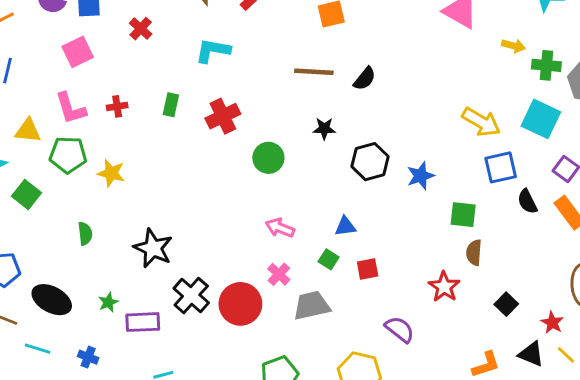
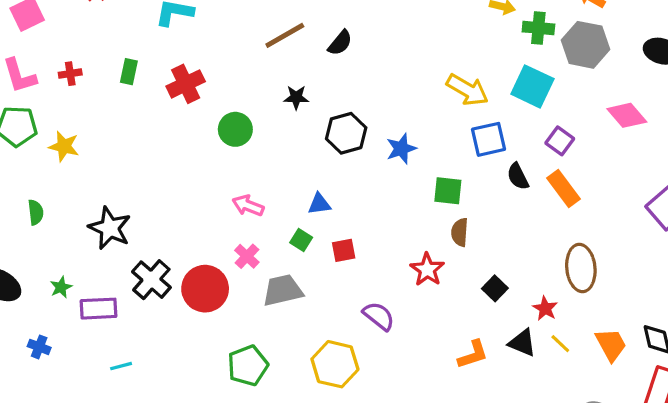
brown line: (314, 72) -> (285, 35), turned -33

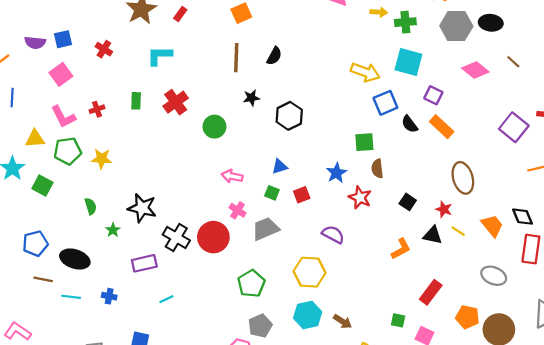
brown line: (285, 35) -> (236, 58), turned -48
gray hexagon: (586, 45) -> (456, 26), moved
blue star: (401, 149) -> (336, 173), moved
green star: (61, 287) -> (113, 230), moved

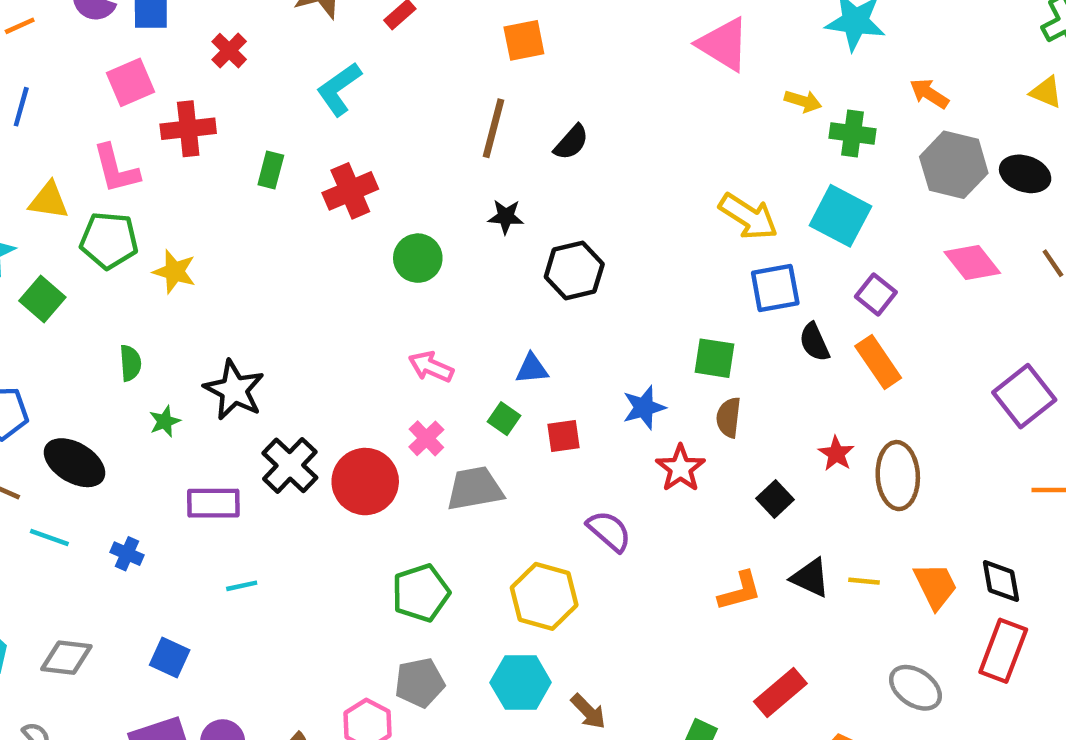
cyan L-shape: (160, 56) -> (339, 89), turned -48
red cross: (97, 109) -> (188, 129), moved, size x1.6
red star: (444, 209) -> (836, 454), moved
yellow line: (458, 231) -> (864, 581), turned -40

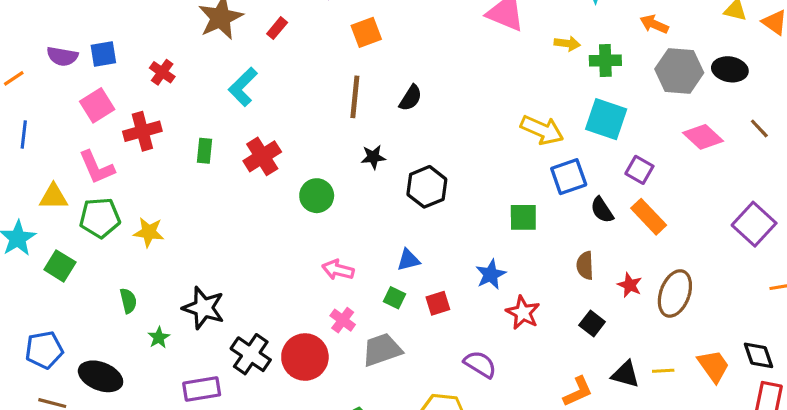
green square: (714, 358) -> (523, 217), moved
brown semicircle: (729, 417) -> (585, 265), moved
brown ellipse: (898, 476) -> (675, 293), turned 33

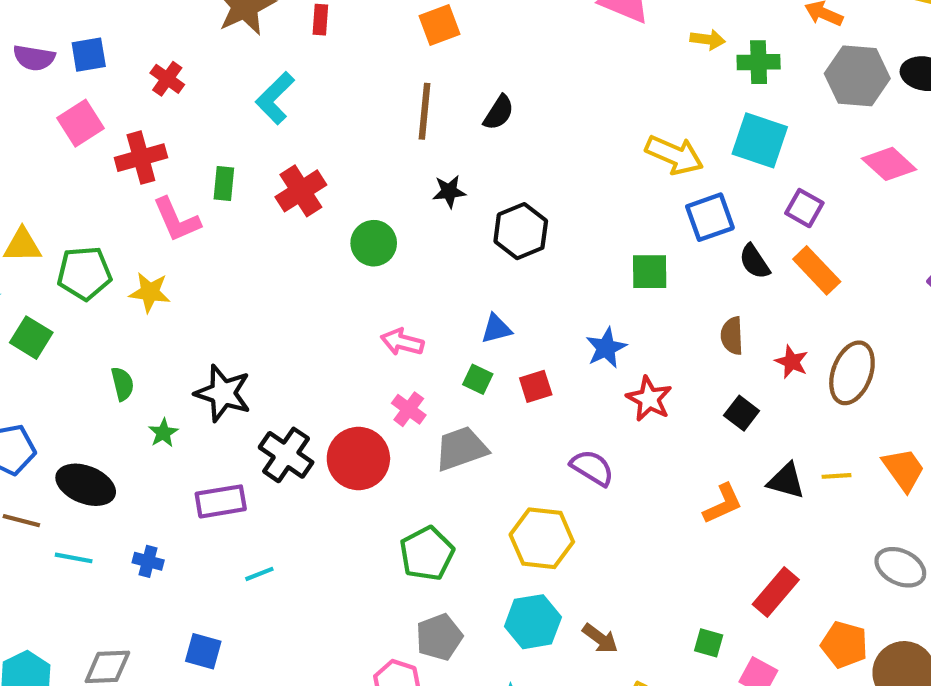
red rectangle: (277, 28) -> (320, 20), turned -35
pink L-shape: (97, 167) -> (177, 220), moved

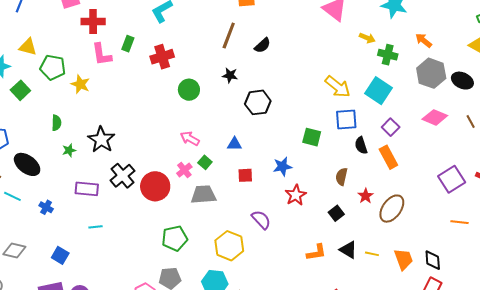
pink diamond: (889, 164) -> (435, 117), turned -35
green square: (478, 379) -> (205, 162), moved

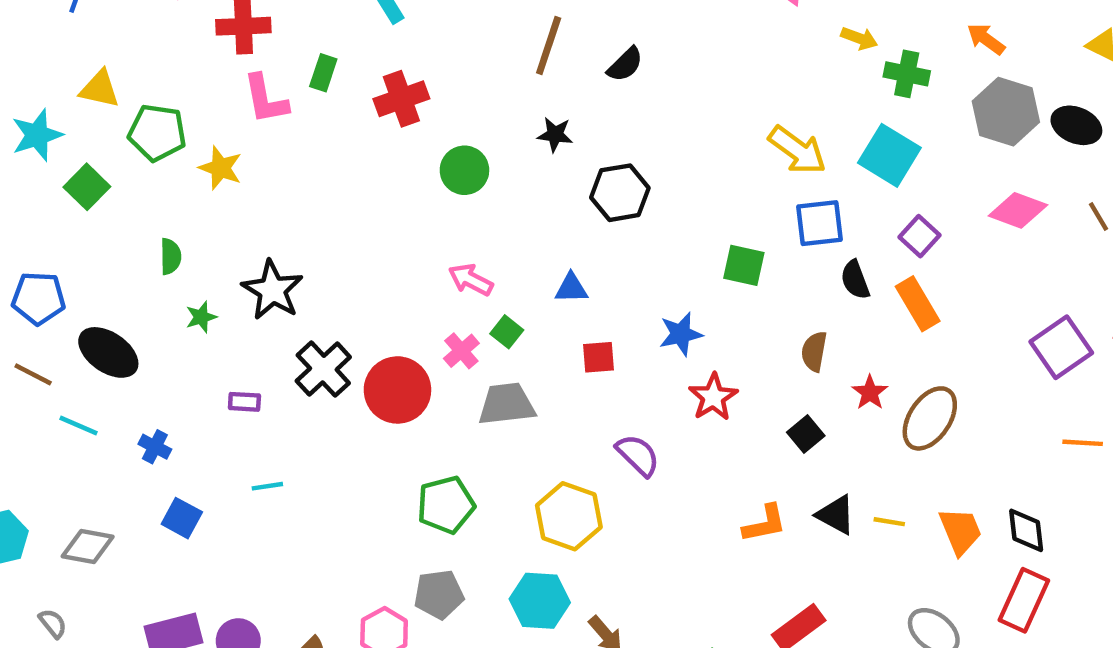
purple rectangle: (87, 189) -> (244, 402), size x0.6
blue square: (60, 255) -> (182, 518), moved

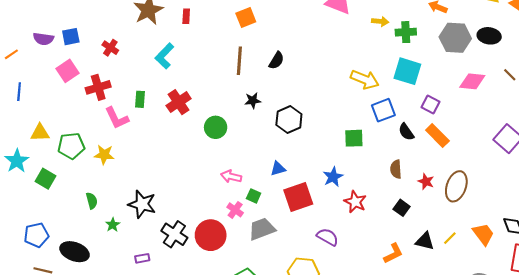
red square: (598, 357) -> (298, 197), size x1.8
yellow line: (889, 522) -> (450, 238), turned -40

